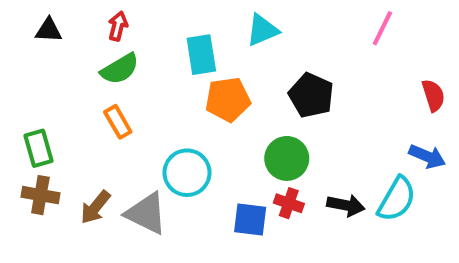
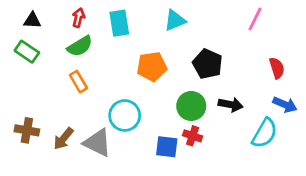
cyan rectangle: (201, 55) -> (119, 23), moved
red semicircle: (433, 95) -> (277, 68), moved
green rectangle: (38, 148) -> (27, 52), moved, turned -40
black arrow: (346, 205) -> (231, 105), moved

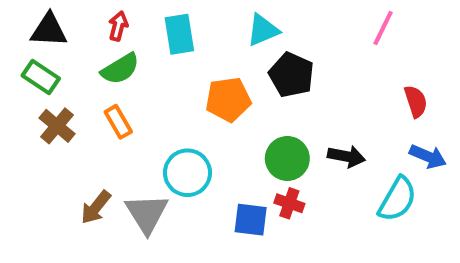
black triangle: (32, 20) -> (49, 30), size x1.4
black pentagon: (208, 64) -> (291, 75), moved
brown cross: (27, 130) -> (57, 126), moved, turned 30
gray triangle: (97, 143) -> (147, 213), turned 32

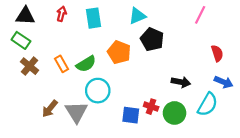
green semicircle: (120, 69) -> (86, 64), moved
orange pentagon: (228, 99) -> (119, 52), turned 30
green circle: (287, 158) -> (175, 113), moved

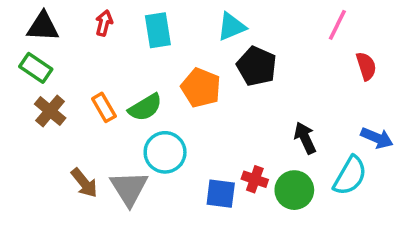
red semicircle: (217, 53) -> (366, 66), moved
black arrow: (181, 82) -> (305, 138), turned -126
brown arrow: (50, 109) -> (84, 183), turned -78

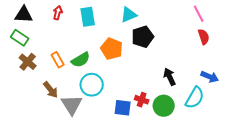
pink line: (337, 25) -> (199, 14), moved, turned -54
black pentagon: (257, 66) -> (143, 37), turned 30
brown arrow: (84, 183) -> (51, 90), moved

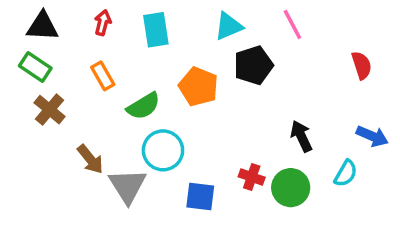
pink line: (199, 14) -> (292, 24), moved
orange rectangle: (58, 60) -> (103, 76), moved
cyan semicircle: (195, 98) -> (346, 173), size x0.7
blue square: (123, 108) -> (200, 196), moved

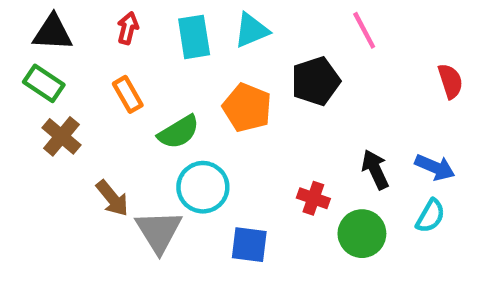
cyan triangle: (229, 26) -> (251, 30), moved
blue arrow: (372, 136) -> (435, 167), moved
red cross: (252, 177) -> (313, 198), moved

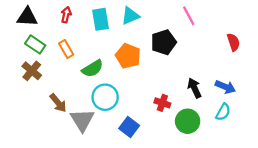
green rectangle: (44, 83) -> (35, 44), moved
blue square: (249, 245) -> (129, 127), turned 30

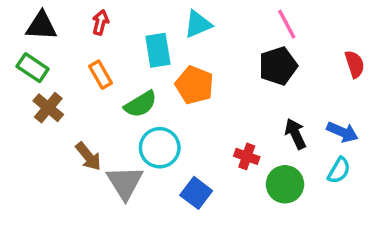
cyan rectangle: (101, 19) -> (158, 50), moved
black pentagon: (164, 42) -> (278, 66), moved
green rectangle: (35, 44) -> (33, 68), moved

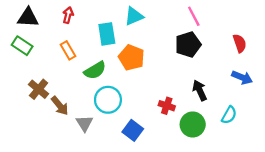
brown cross: (48, 108) -> (39, 89), moved
blue arrow: (342, 132) -> (242, 77), moved
gray triangle: (125, 183) -> (84, 123), size x0.7

